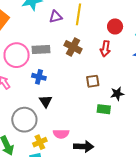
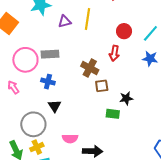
brown cross: (73, 47) -> (90, 68), moved
yellow cross: (40, 142) -> (37, 147), moved

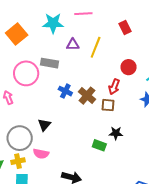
gray rectangle: (50, 54) -> (49, 63), moved
blue cross: (48, 82) -> (65, 91), moved
brown square: (102, 86) -> (108, 105), moved
pink semicircle: (70, 139) -> (41, 154), moved

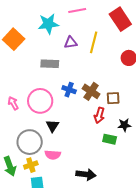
red rectangle: (125, 27) -> (120, 19), size x1.6
pink circle: (26, 73) -> (40, 101), moved
red arrow: (114, 87) -> (99, 115), moved

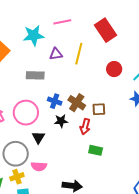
black star: (124, 125) -> (61, 121), moved

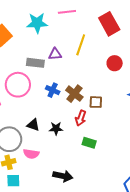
purple triangle: (56, 54) -> (55, 54), moved
pink circle: (26, 113) -> (18, 85), moved
black star: (61, 121) -> (56, 128), moved
black triangle: (38, 137) -> (33, 125), turned -48

